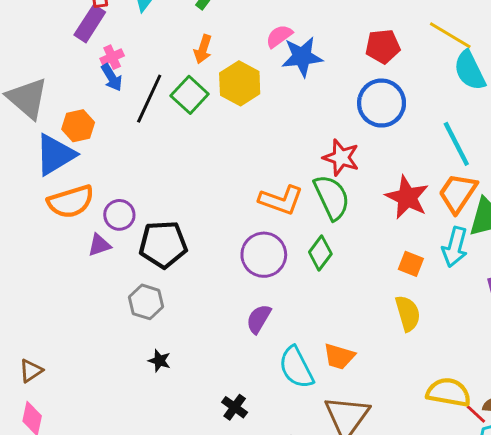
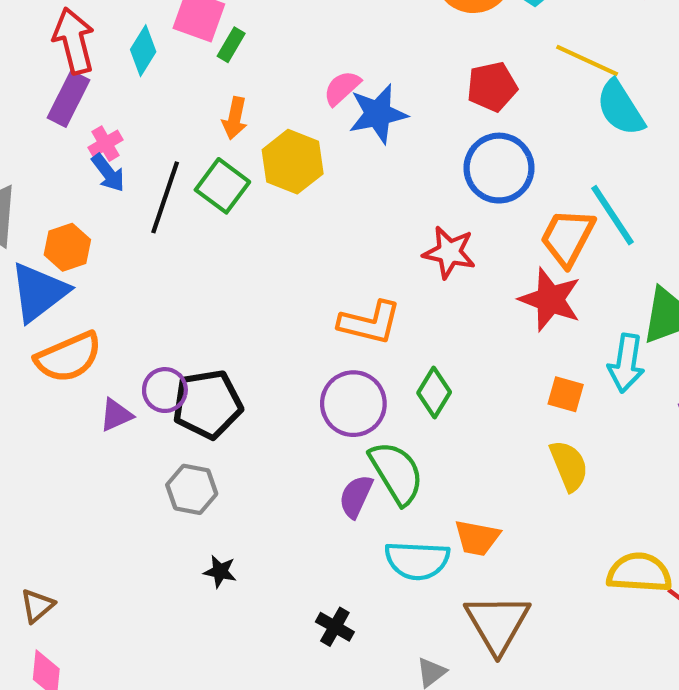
orange trapezoid: (458, 193) -> (567, 237), moved
green semicircle: (332, 197) -> (396, 473), moved
purple circle: (119, 215) -> (165, 390), moved
cyan semicircle: (296, 367) -> (417, 560), turned -54

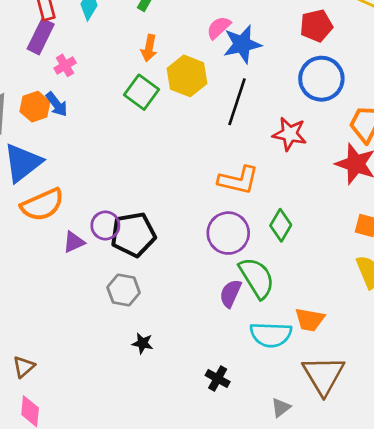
blue arrow: (108, 173) -> (57, 104), moved
black line: (165, 197) -> (237, 102), moved
orange hexagon: (67, 247) -> (35, 107), moved

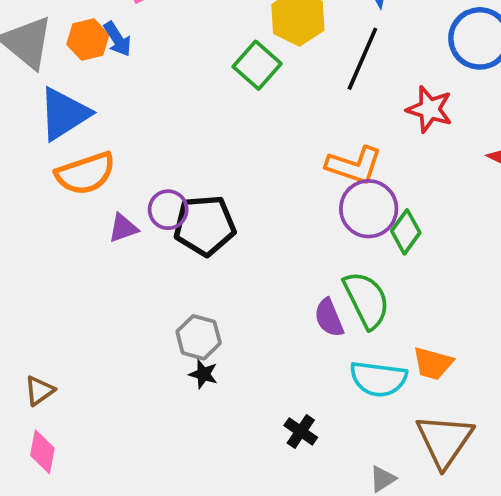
green square: (141, 92) -> (257, 65), moved
purple circle: (228, 233) -> (369, 209), moved
gray hexagon: (124, 290) -> (199, 337), moved
purple semicircle: (230, 293) -> (329, 318), turned -52

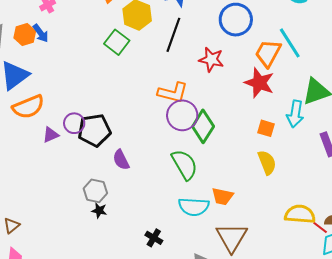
green diamond: (406, 232) -> (203, 126), size x1.4
purple semicircle: (329, 318) -> (121, 160), moved

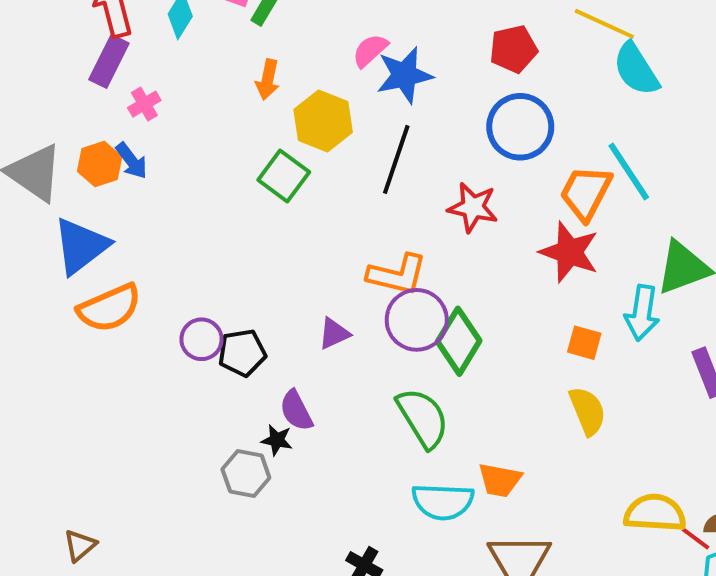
black pentagon: (94, 130) -> (242, 353), size x0.7
purple triangle: (51, 135) -> (334, 334), moved
black star: (99, 211) -> (277, 440), moved

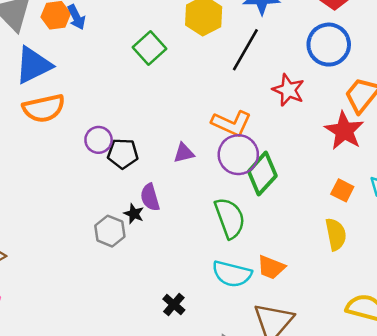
green square: (284, 176) -> (149, 48), moved

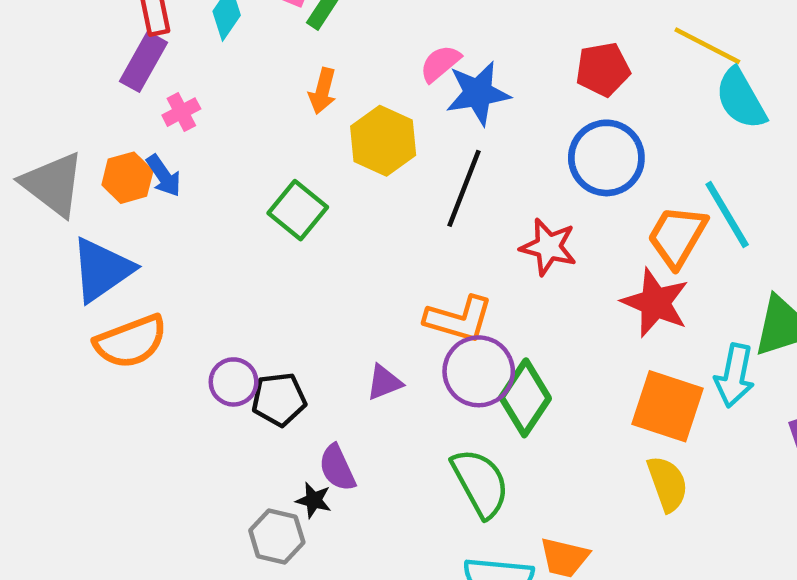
orange square: (342, 190) -> (667, 406), size x1.8

